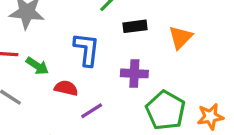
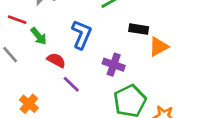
black rectangle: (135, 26) -> (139, 29), moved
purple line: (92, 111) -> (71, 84), turned 60

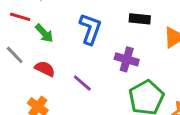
black rectangle: (139, 29) -> (140, 19), moved
red semicircle: (56, 60) -> (45, 69), moved

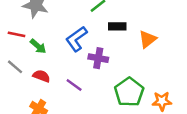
blue L-shape: (90, 29) -> (76, 39), turned -140
purple cross: (127, 59) -> (98, 58), moved

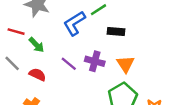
blue L-shape: (76, 39) -> (74, 23), moved
orange triangle: (148, 39) -> (125, 64), moved, turned -30
purple line: (74, 85) -> (69, 64), moved

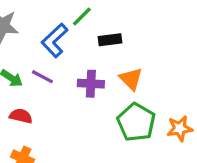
purple line: (69, 64) -> (42, 77), moved

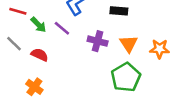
orange star: (180, 128) -> (160, 49), moved

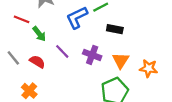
purple line: (62, 28) -> (62, 51), moved
gray line: (14, 44) -> (13, 58), moved

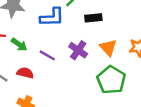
blue L-shape: (77, 17) -> (52, 17), turned -140
purple cross: (92, 55) -> (78, 50), turned 30

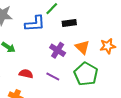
purple line: (47, 55) -> (53, 76), moved
red semicircle: (25, 73) -> (26, 74), moved

